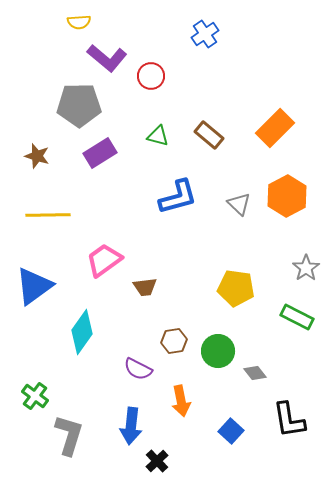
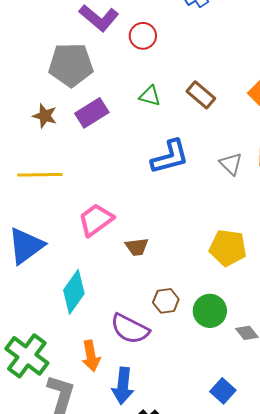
brown star: (37, 156) -> (45, 116), moved
purple semicircle: (138, 369) -> (130, 329), size x1.4
green cross: (35, 396) -> (27, 356), size x1.6
orange arrow: (181, 401) -> (91, 356), moved

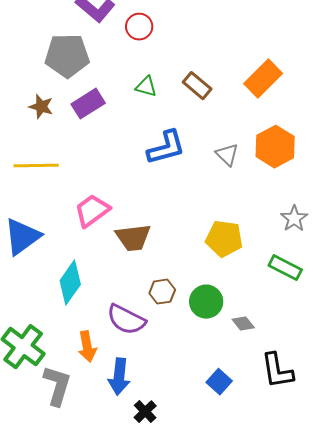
brown trapezoid: (137, 247) -> (133, 238), size x1.5

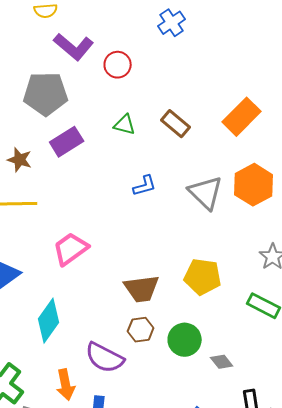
brown star: (41, 107) -> (20, 160), moved
blue L-shape: (166, 148) -> (145, 186), size x0.6
gray triangle: (227, 155) -> (206, 193), size x1.5
brown trapezoid: (133, 238) -> (142, 289), moved

